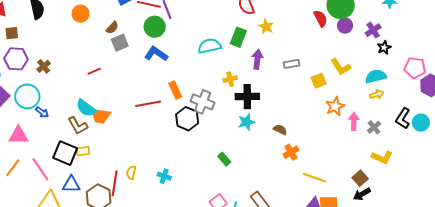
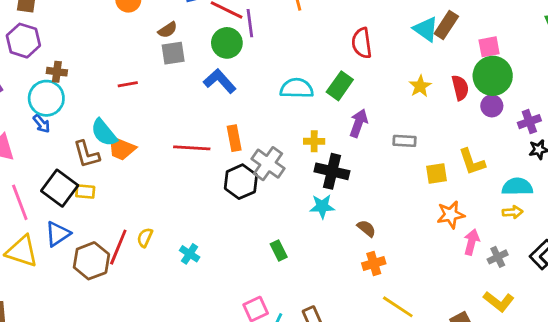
yellow star: (266, 27) -> (420, 86), moved
brown cross: (44, 66) -> (57, 72), moved, turned 32
cyan circle: (27, 96) -> (46, 98), moved
blue triangle: (71, 184) -> (58, 234), turned -48

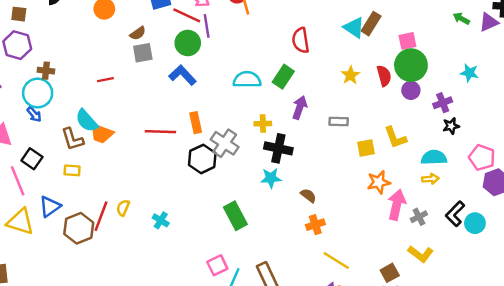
black square: (60, 188) -> (32, 159), moved, size x0.7
pink arrow: (472, 242) -> (397, 205), size x1.4
green rectangle: (279, 251) -> (235, 216), size x1.6

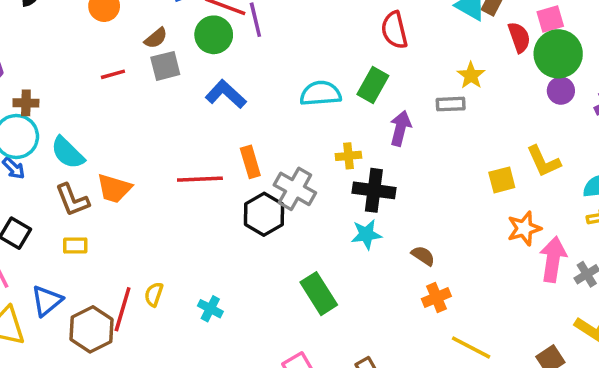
green circle: (188, 43) -> (214, 35), moved
red semicircle: (384, 76) -> (519, 37), moved
red line: (105, 80) -> (113, 74), moved
cyan semicircle: (87, 121) -> (68, 153), moved
gray rectangle: (339, 121) -> (451, 104), moved

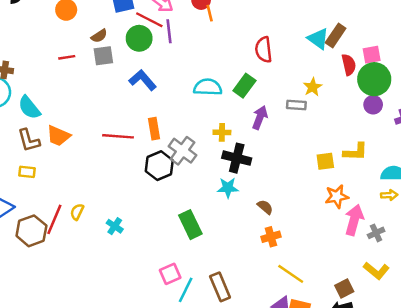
yellow L-shape: (543, 161) -> (355, 152), turned -70

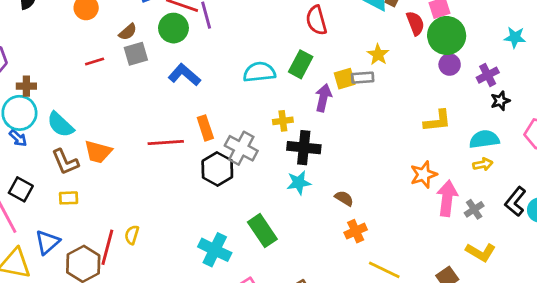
yellow square: (325, 161) -> (345, 79), moved
cyan cross: (115, 226) -> (215, 250), moved, size x1.6

